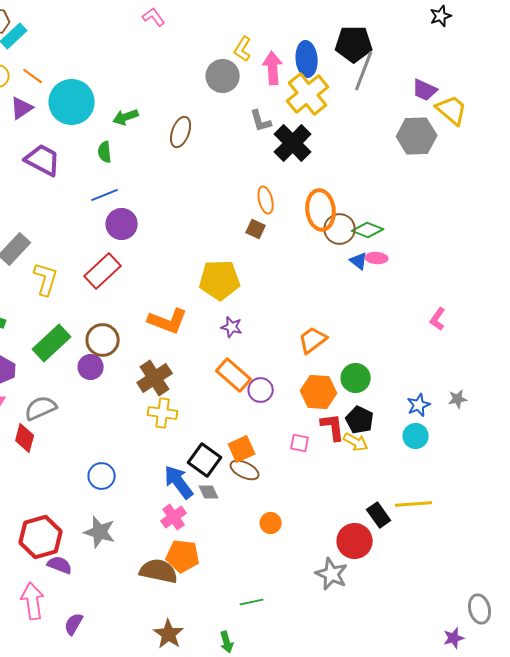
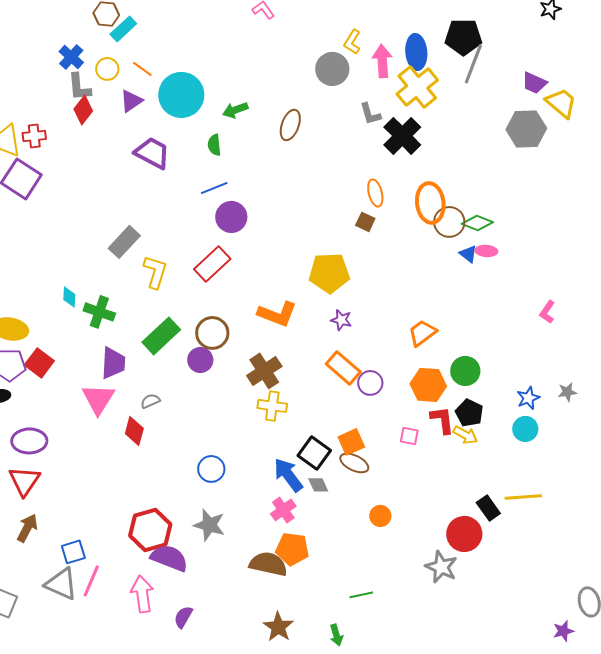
gray semicircle: (41, 408) -> (150, 401), size x0.6
purple semicircle: (60, 565) -> (169, 558), size x1.5

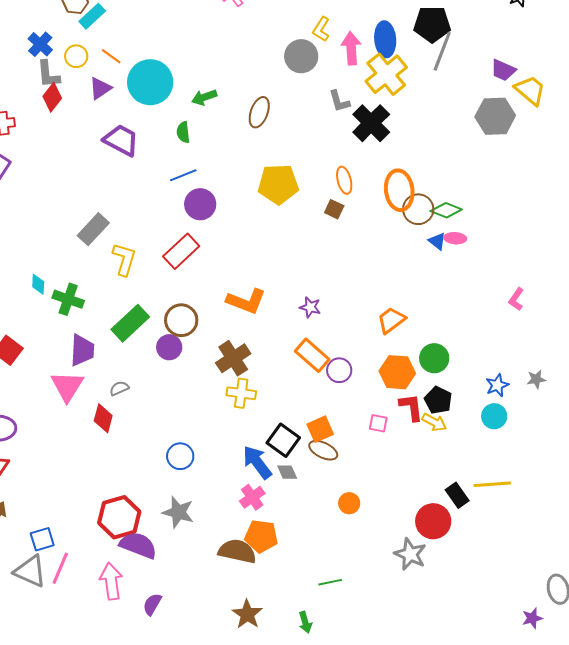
yellow pentagon: (329, 273) -> (278, 184), moved

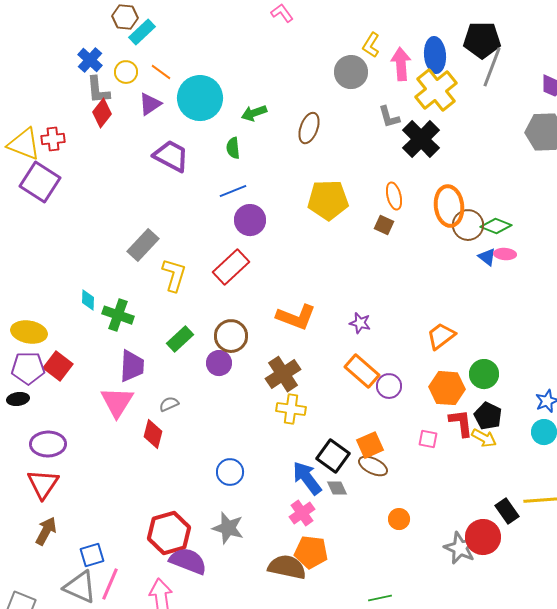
green rectangle: (130, 323) -> (180, 339), size x0.7
gray star: (410, 554) -> (460, 548), moved

